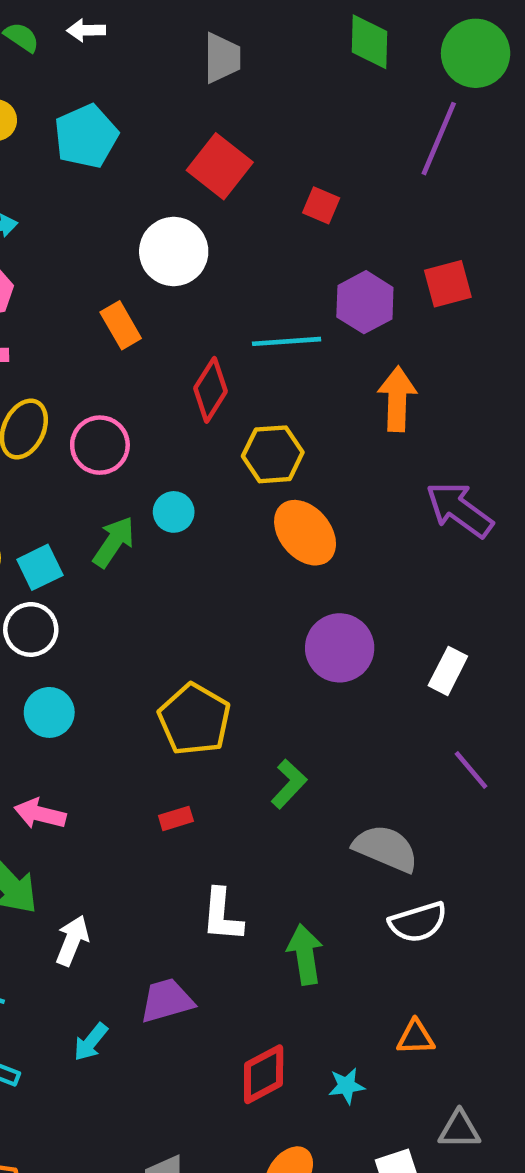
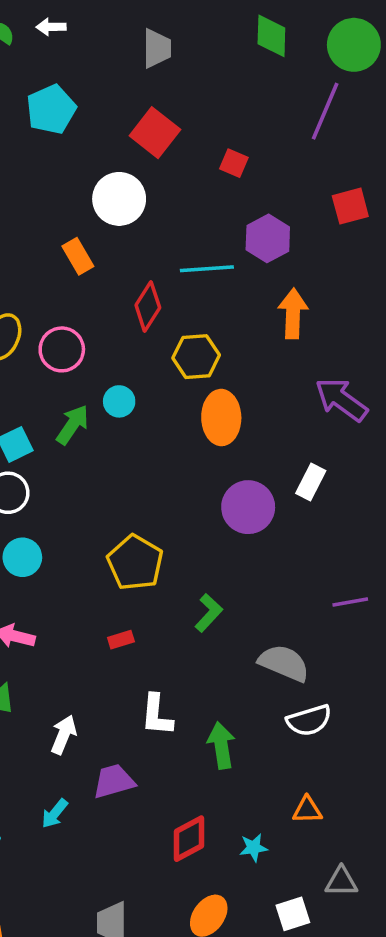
red square: (448, 284) -> (350, 206), moved
orange ellipse: (305, 533) -> (221, 418), turned 39
white rectangle: (448, 671) -> (311, 482), moved
purple line: (471, 770) -> (350, 602), turned -60
white arrow: (72, 941) -> (64, 735), moved

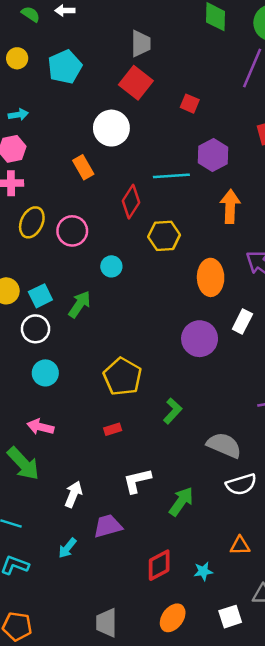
gray trapezoid: (157, 48) -> (141, 44), moved
orange ellipse: (221, 418) -> (211, 277), moved
green arrow: (73, 425) -> (80, 304), moved
white L-shape: (157, 715) -> (137, 481), turned 72
green arrow: (221, 745) -> (181, 502), turned 44

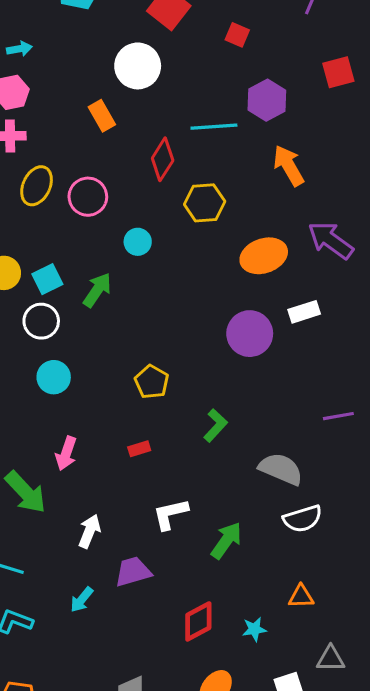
orange arrow: (230, 206) -> (289, 166), turned -32
orange ellipse: (211, 277) -> (264, 256), turned 72
white rectangle: (242, 322) -> (304, 312), turned 45
yellow pentagon: (122, 377) -> (152, 382), size x0.7
pink arrow: (40, 427) -> (66, 453), moved, turned -85

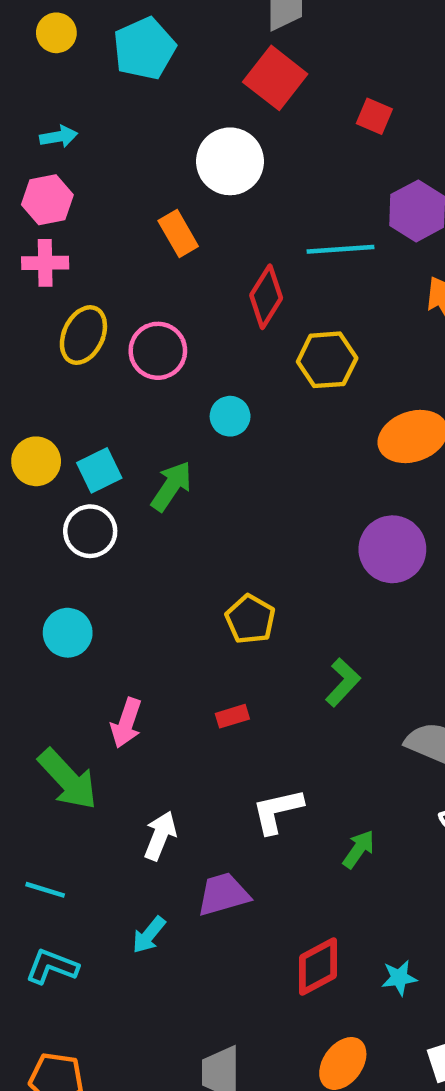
cyan circle: (54, 377) -> (68, 633), moved
green arrow: (226, 541) -> (359, 849), size x0.7

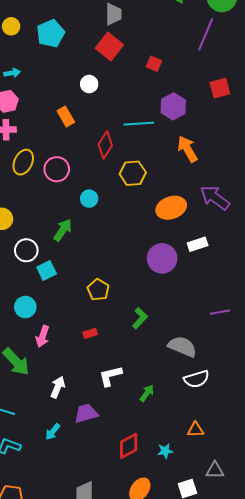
white circle: (230, 161) -> (89, 84), size x0.6
cyan square: (99, 470) -> (47, 271), moved
cyan circle: (68, 633) -> (25, 307), moved

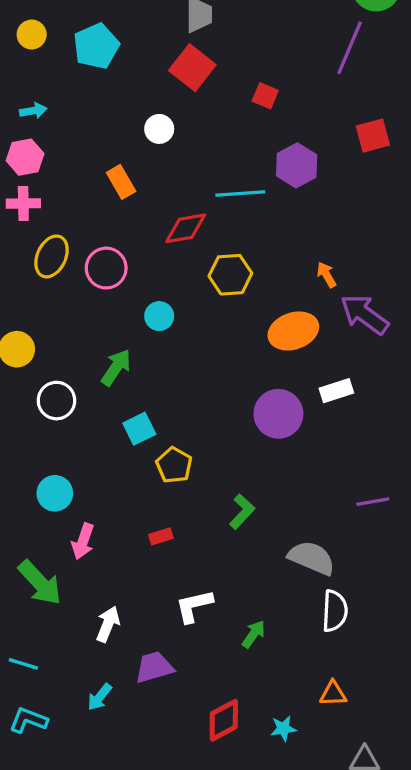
red diamond: (105, 145) -> (186, 228), turned 48
orange arrow: (187, 149) -> (326, 275), moved, size x0.6
cyan square: (47, 271) -> (139, 429), moved
white semicircle: (197, 379) -> (335, 611), turned -70

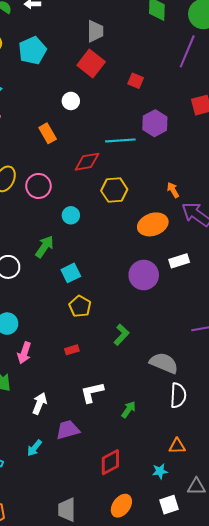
cyan square: (139, 429) -> (71, 273), moved
cyan star: (283, 729) -> (160, 471), moved

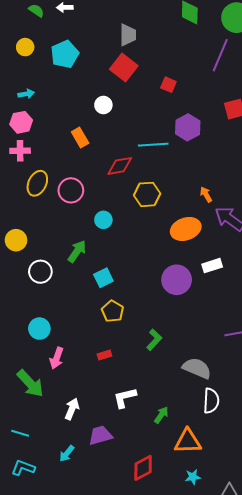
orange triangle: (177, 446) -> (188, 441), moved, size x1.6

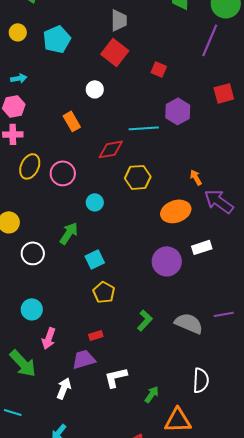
gray semicircle: (197, 368) -> (189, 323), moved
purple trapezoid: (100, 435) -> (84, 359), moved

